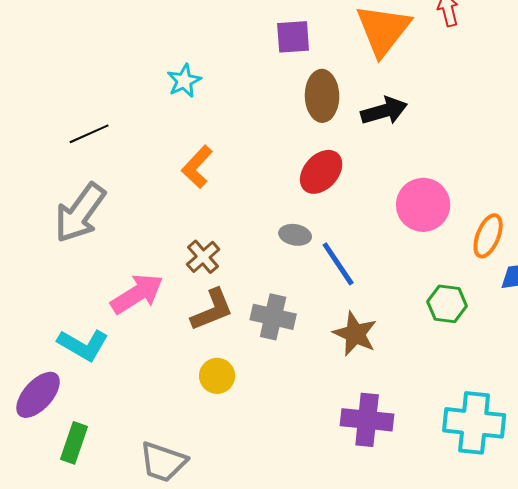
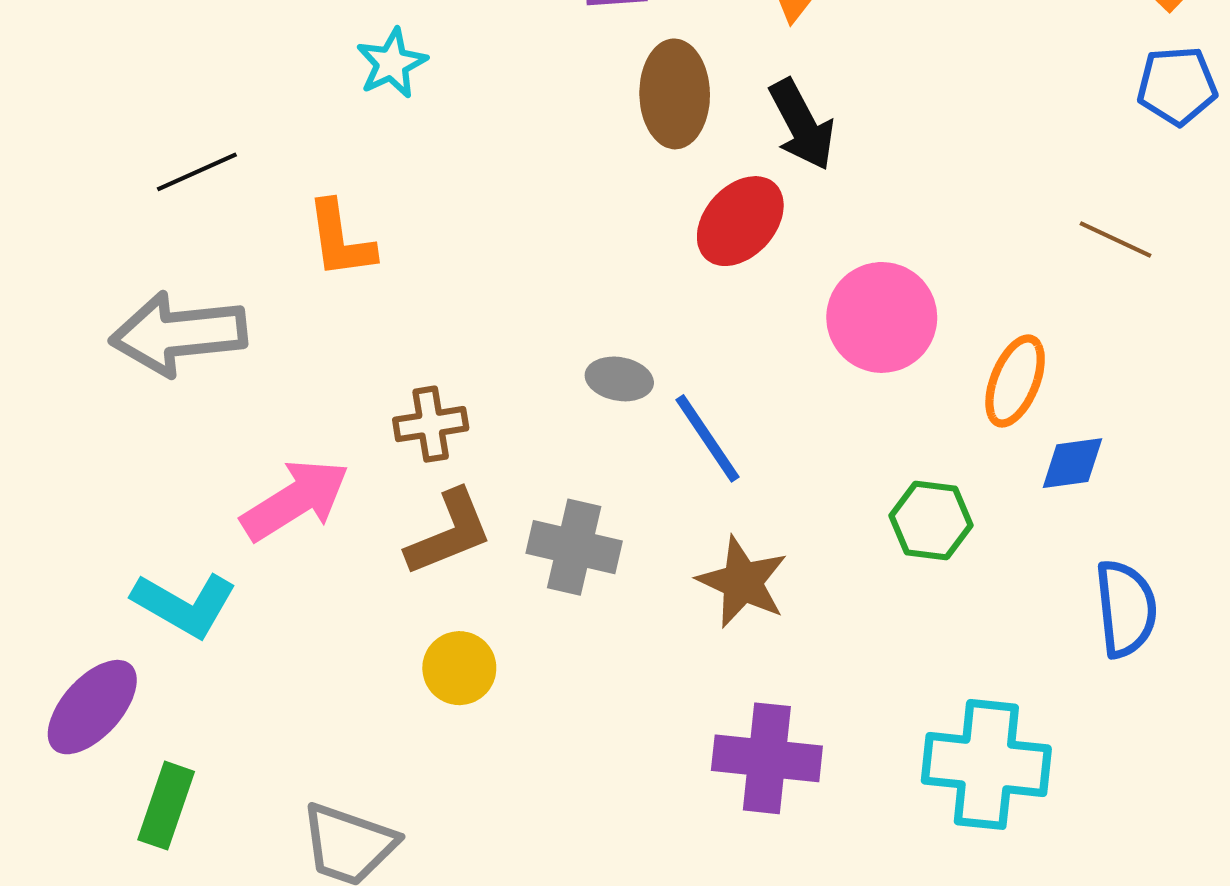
black arrow: (384, 111) -> (802, 125), turned 78
orange L-shape: (197, 167) -> (340, 240), moved, turned -51
red ellipse: (321, 172) -> (740, 221), moved
gray arrow: (80, 213) -> (178, 334), turned 48
brown cross: (203, 257) -> (431, 424), turned 32

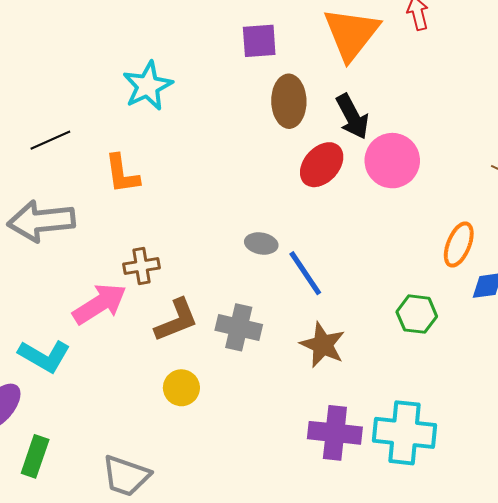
cyan star: (392, 63) -> (148, 86), size x1.4
pink circle: (882, 317) -> (392, 161), moved
brown cross: (431, 424) -> (141, 266), moved
cyan cross: (986, 764) -> (405, 433), moved

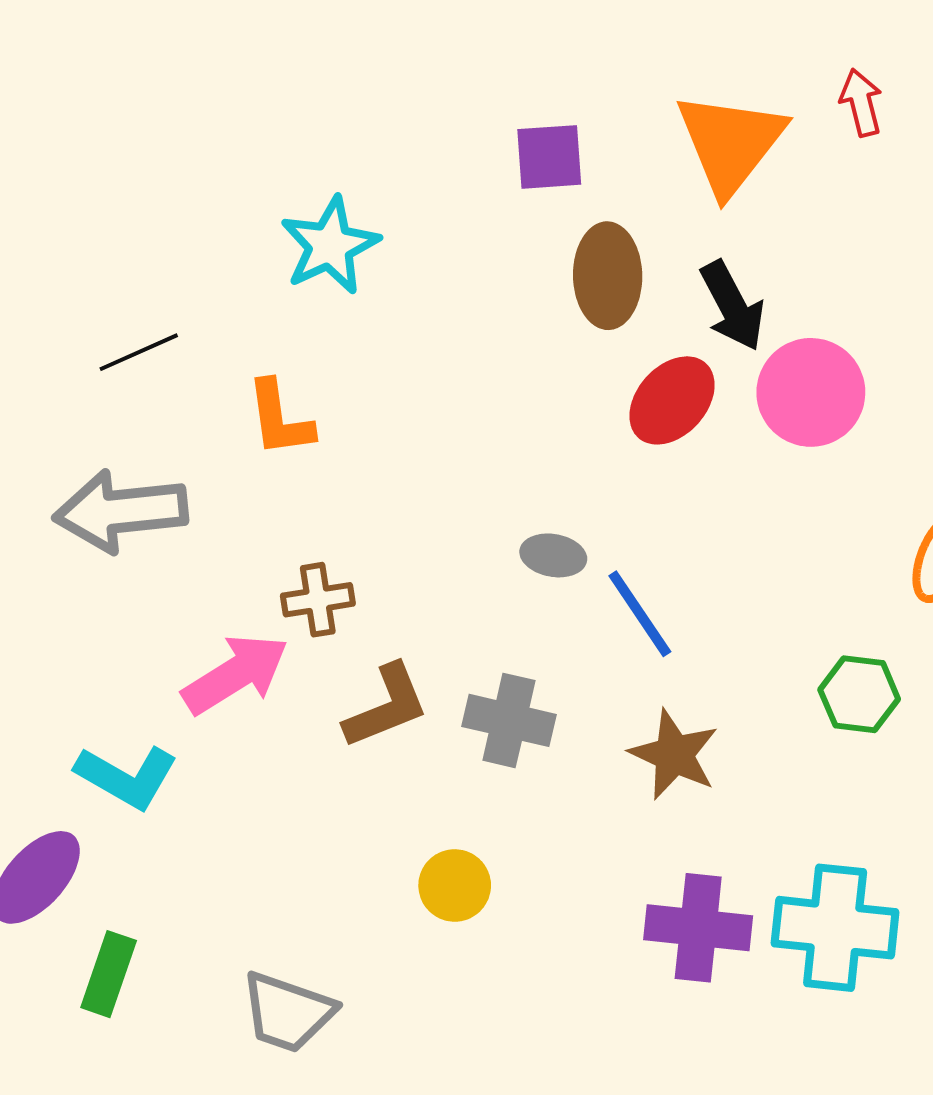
yellow circle: (181, 388) -> (455, 885), moved

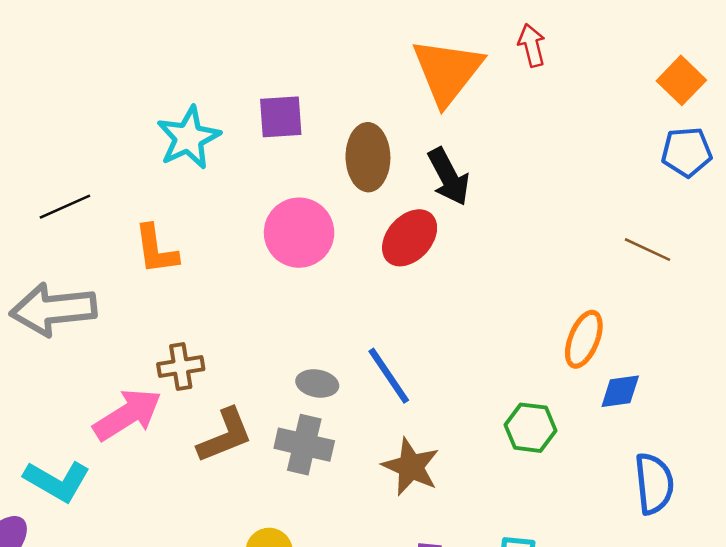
purple square: (549, 157) -> (281, 117), moved
pink circle: (811, 392) -> (299, 233), moved
gray ellipse: (553, 555) -> (317, 383), moved

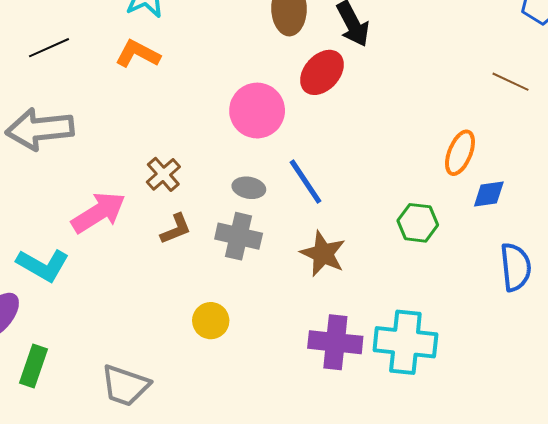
pink circle: (299, 233) -> (257, 111), moved
orange L-shape: (156, 250) -> (138, 54), moved, turned 126
brown cross: (181, 367) -> (163, 174), moved, turned -32
brown L-shape: (225, 435) -> (176, 229), size x0.7

